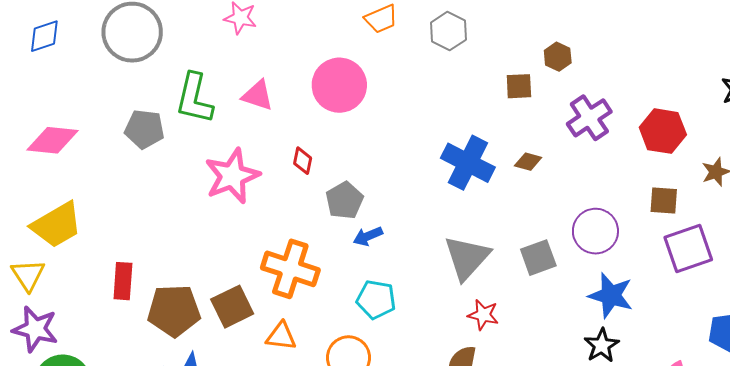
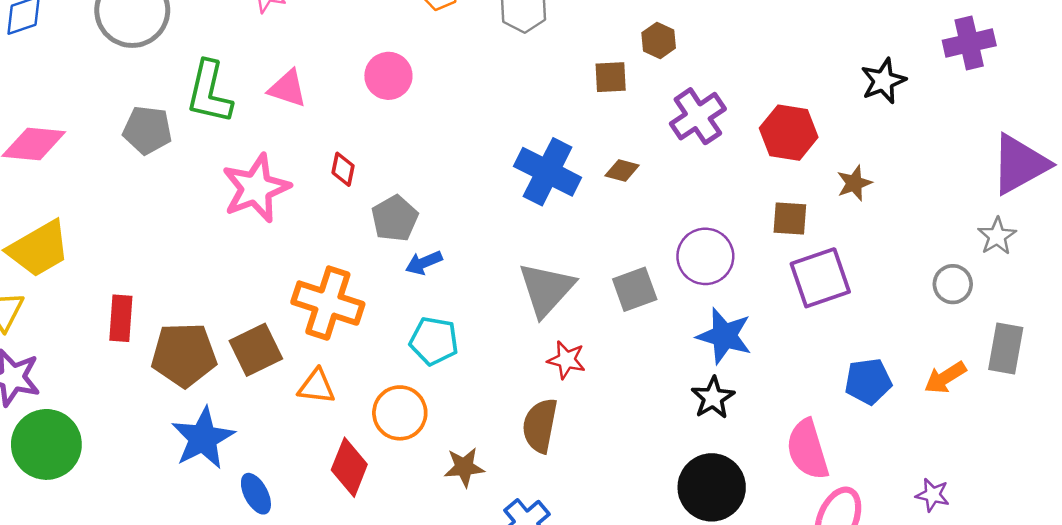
pink circle: (339, 85) -> (388, 76), size x0.7

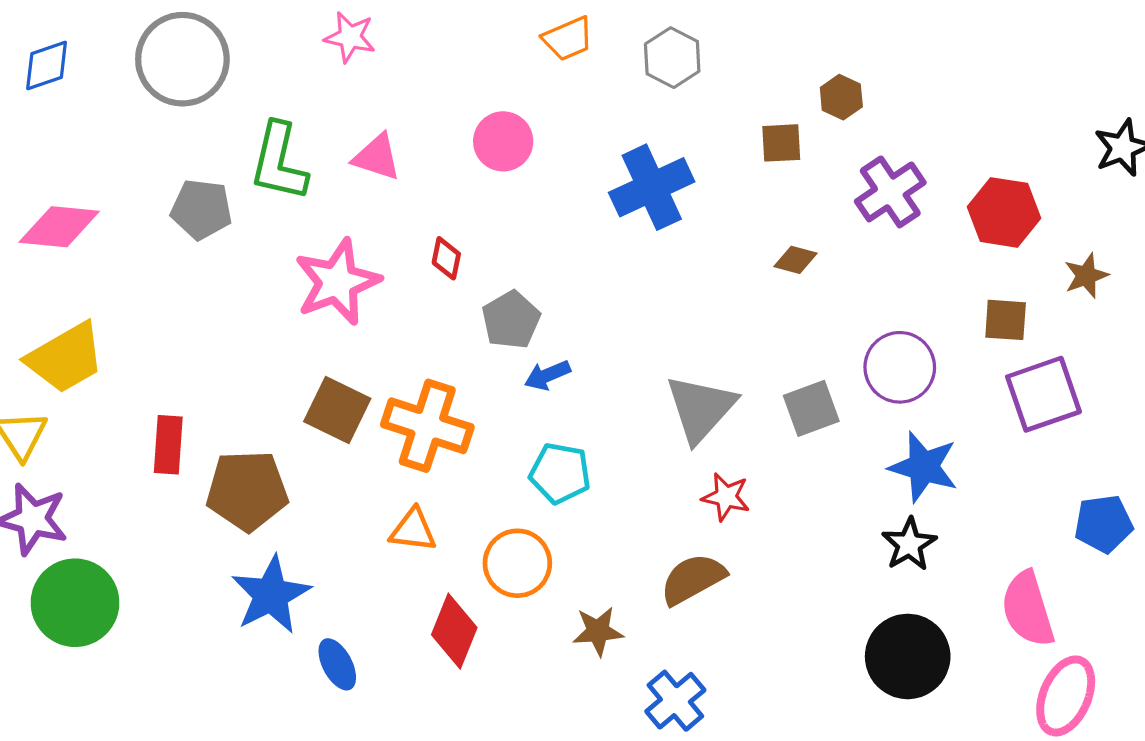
blue cross: (548, 172) -> (652, 187), moved, turned 38
brown square: (256, 350) -> (337, 410), moved, turned -38
brown semicircle: (540, 426) -> (693, 579), turned 50

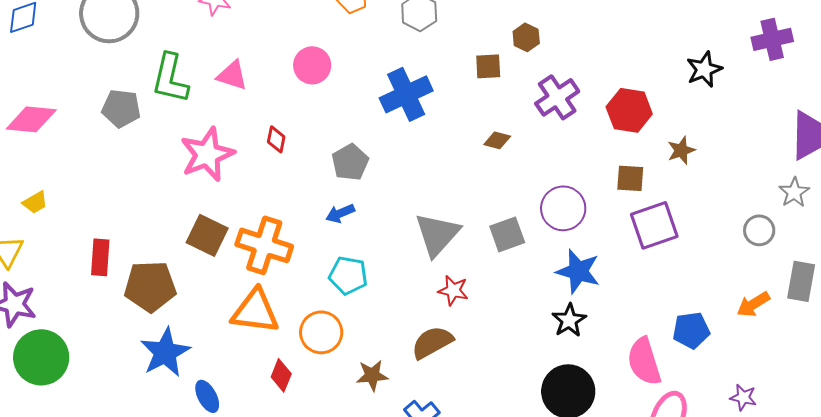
gray pentagon: (511, 320) -> (350, 162), moved
yellow trapezoid: (66, 358) -> (35, 202), size x0.5
blue pentagon: (1104, 524) -> (691, 330), moved
orange triangle: (413, 530) -> (255, 311), size x1.6
red diamond: (454, 631) -> (281, 375), size x0.7

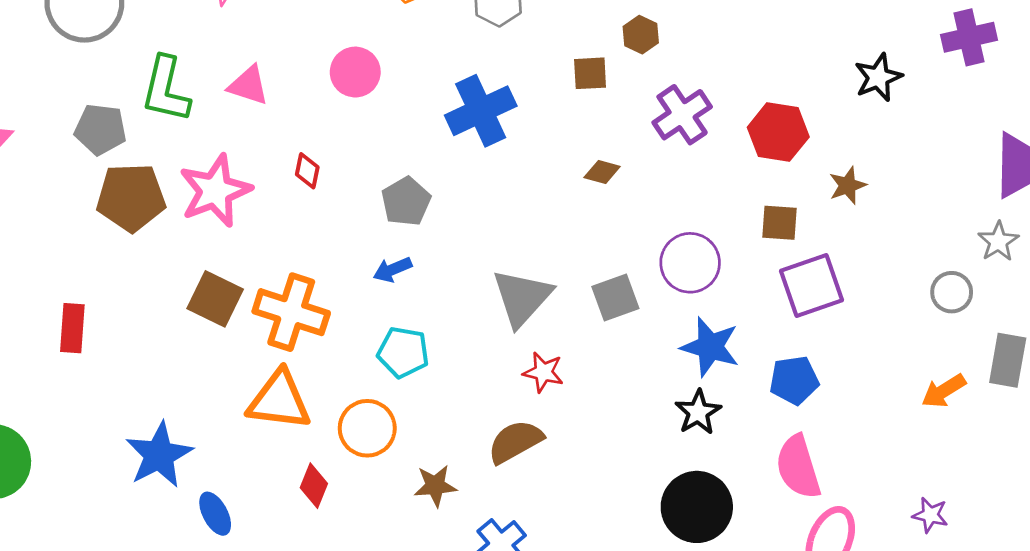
brown pentagon: (150, 286) -> (131, 197), moved
blue pentagon: (691, 330) -> (794, 380), moved

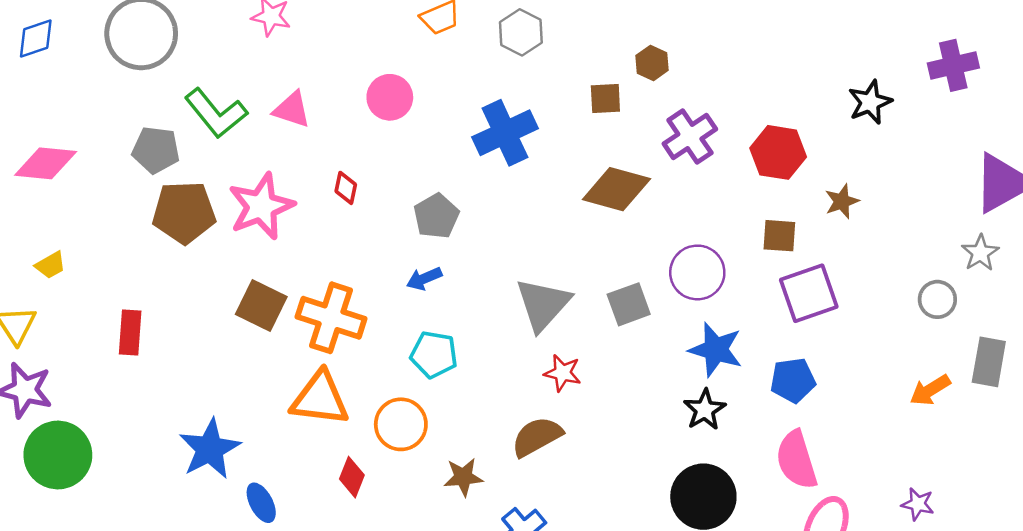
green L-shape: (166, 89) -> (216, 113), turned -52
brown diamond: (602, 172) -> (616, 189), size x2.0

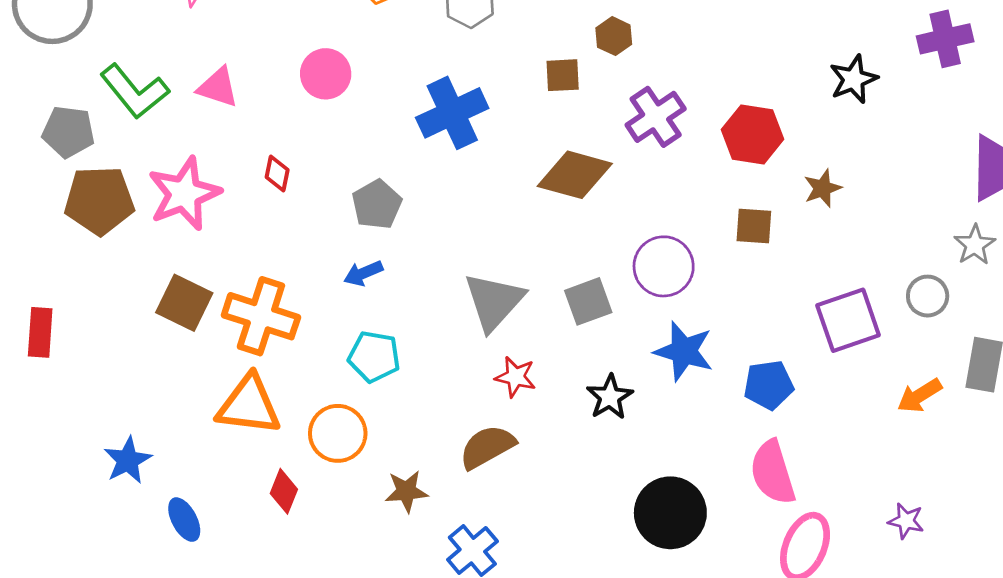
purple square: (809, 293) -> (848, 320), moved
black star: (705, 410) -> (610, 397), moved
blue star: (210, 449) -> (128, 460), size x0.7

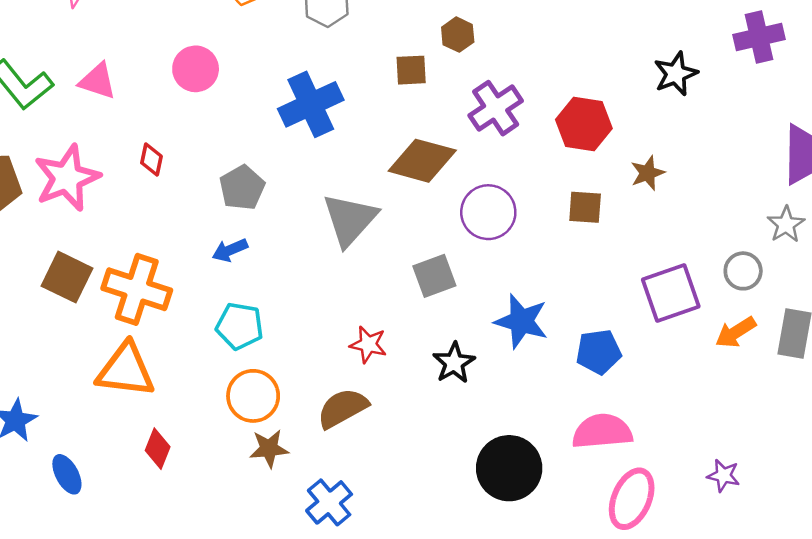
purple circle: (664, 266) -> (488, 212), moved
gray triangle: (494, 301) -> (350, 220), moved
orange arrow: (919, 396) -> (736, 332), moved
orange circle: (338, 433) -> (253, 396), moved
pink semicircle: (773, 472) -> (602, 431), turned 102

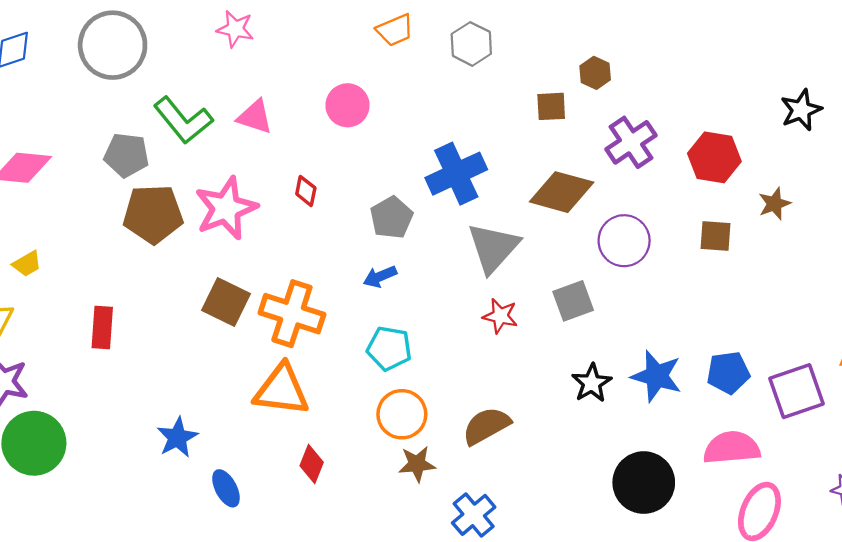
blue cross: (311, 104) -> (456, 174), moved
purple square: (671, 293) -> (796, 391), moved
blue star: (521, 321) -> (656, 376), moved
red star: (368, 344) -> (500, 316), moved

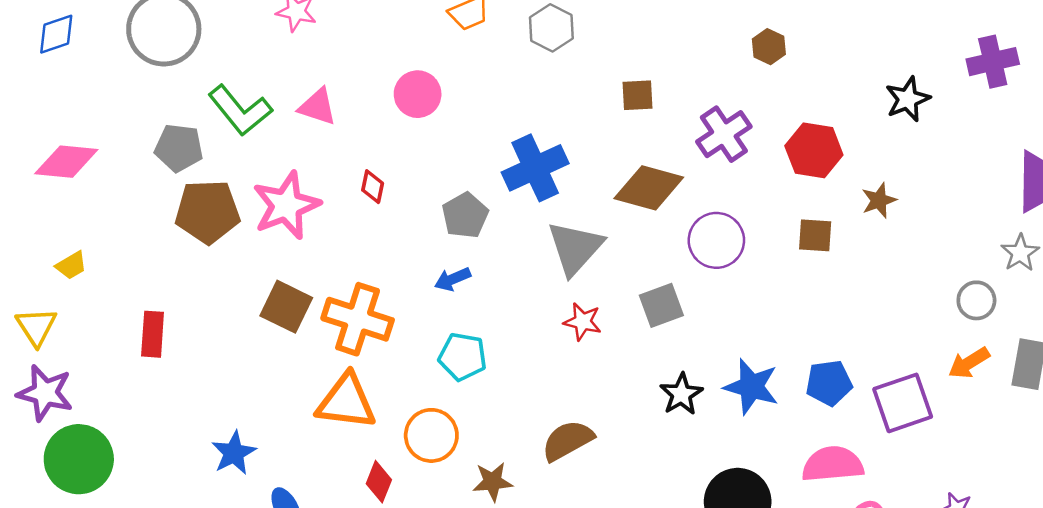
brown hexagon: (595, 73) -> (769, 47), moved
orange circle: (402, 414) -> (431, 435), moved

